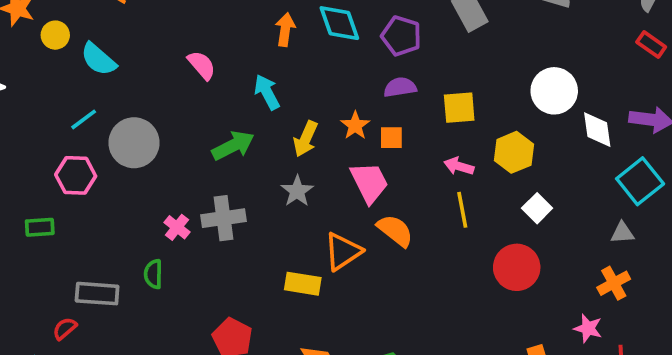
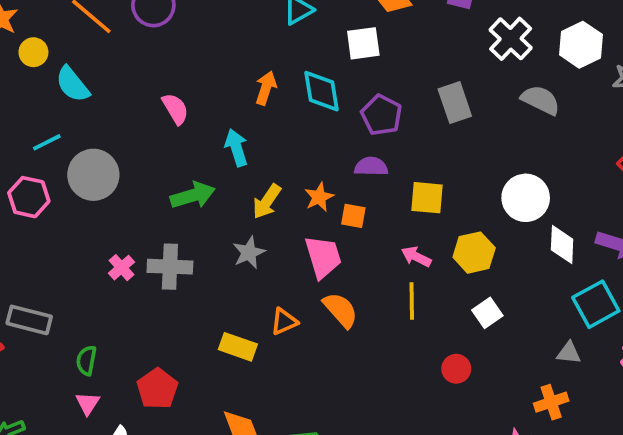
orange triangle: (343, 251) -> (284, 322), size x0.7
red circle: (517, 267) -> (456, 369), size x0.6
green semicircle: (153, 274) -> (86, 360), moved

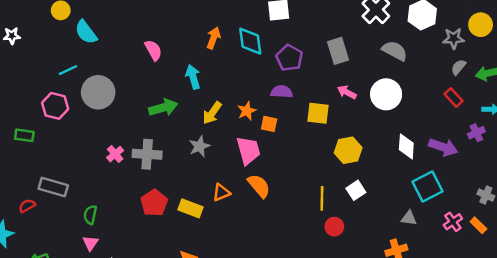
white circle: (526, 198) -> (386, 94), moved
pink arrow: (416, 257) -> (347, 92), moved
yellow line: (412, 301) -> (322, 198), moved
red pentagon: (157, 389) -> (154, 203), moved

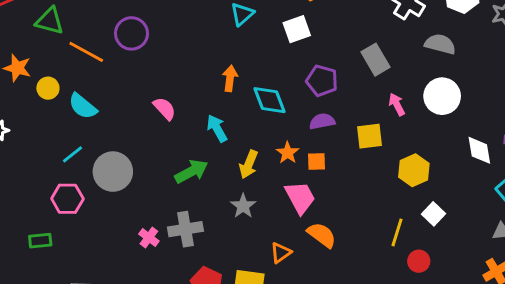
cyan diamond: (250, 41) -> (270, 100), moved
pink arrow: (347, 92) -> (397, 104), turned 48
yellow line: (322, 198) -> (397, 232), turned 30

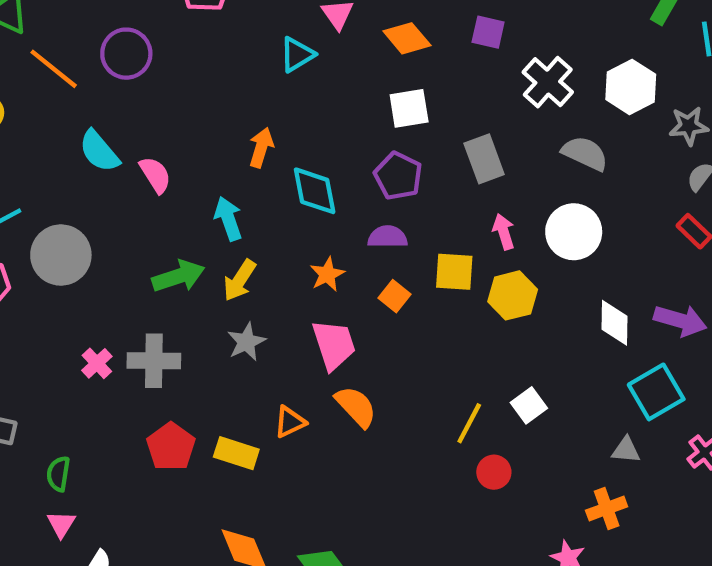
white square: (297, 29) -> (409, 108), moved
cyan semicircle: (83, 106) -> (99, 151), moved
orange square: (317, 161) -> (394, 296), moved, turned 30
yellow arrow: (249, 164) -> (240, 280), moved
yellow hexagon: (414, 170) -> (513, 295), moved

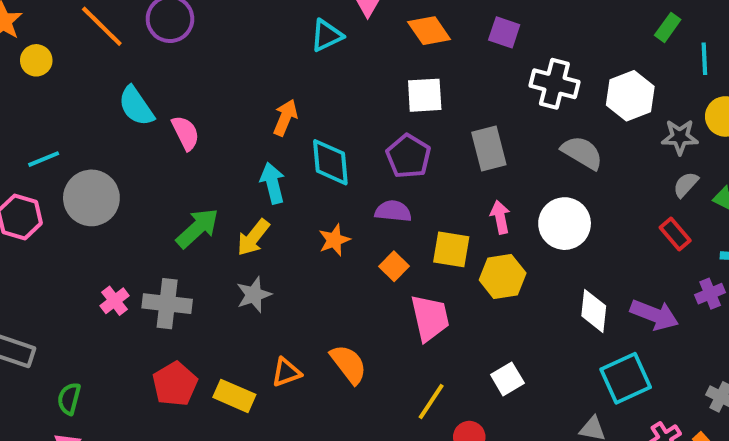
white cross: (548, 82) -> (554, 84), turned -33
cyan arrow: (228, 219) -> (273, 183), moved
green arrow: (178, 276) -> (197, 228), turned -30
pink trapezoid: (334, 345) -> (430, 318), moved
yellow line: (469, 423) -> (431, 401), moved

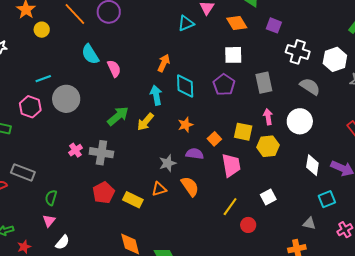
purple semicircle: (393, 211) -> (195, 154), moved
gray star: (254, 295) -> (168, 163), moved
cyan square: (626, 378) -> (327, 199), size x0.7

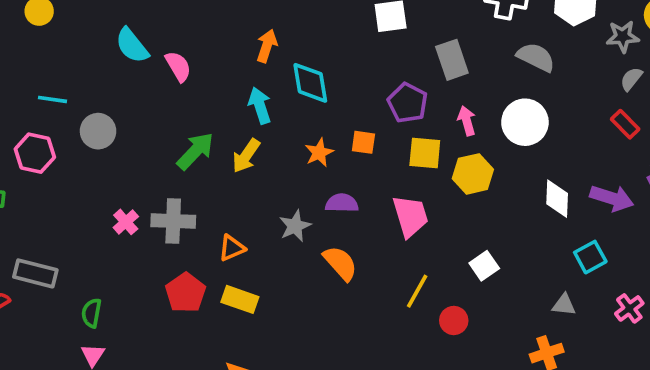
cyan line: (43, 79) -> (52, 99), turned 35
purple pentagon: (224, 85) -> (408, 103), moved
gray circle: (66, 99) -> (98, 131), size x0.7
orange square: (214, 139) -> (363, 142), moved, turned -32
orange triangle: (159, 189) -> (232, 248), moved

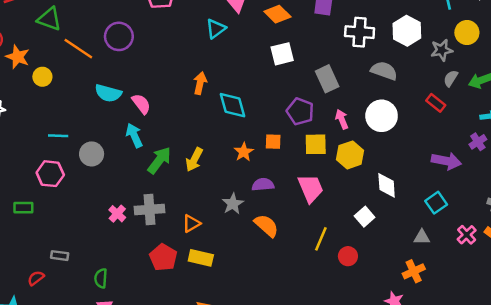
cyan semicircle: (132, 46) -> (108, 93), turned -30
cyan arrow: (260, 106) -> (134, 135), moved
red rectangle: (625, 124) -> (436, 103), moved
white diamond: (557, 199) -> (387, 185), moved
gray rectangle: (35, 273) -> (60, 256), size x0.6

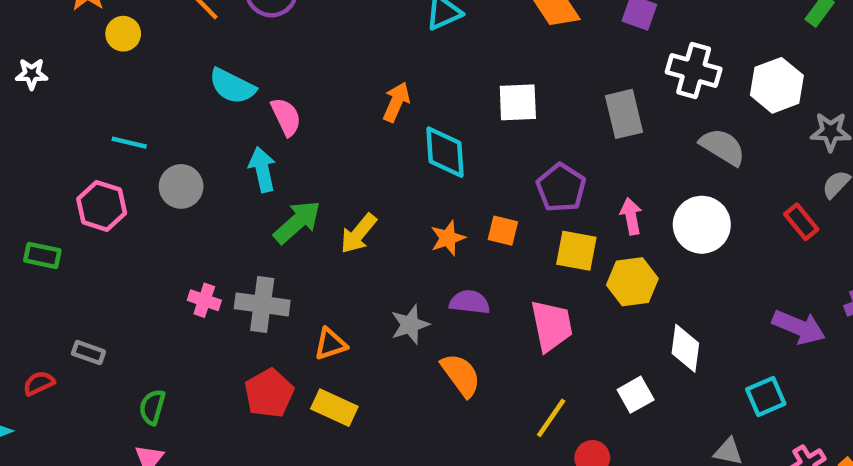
white square: (282, 54) -> (518, 102), moved
gray rectangle: (327, 79) -> (624, 114), moved
pink cross: (117, 214) -> (204, 300), turned -35

